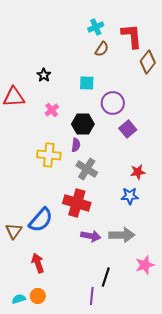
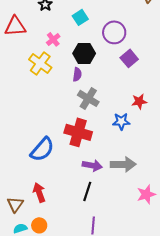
cyan square: (87, 83) -> (80, 17), moved, turned -35
yellow cross: (49, 155) -> (40, 63), moved, turned 30
blue star: (130, 196) -> (121, 121), moved
brown triangle: (14, 231) -> (15, 204), moved
black line: (106, 277) -> (87, 191), moved

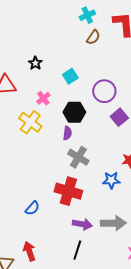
blue semicircle: (42, 149) -> (32, 208), size x0.6

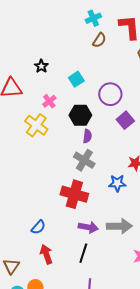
purple semicircle: (67, 133) -> (87, 136), moved
blue semicircle: (32, 208) -> (38, 227), moved
red arrow: (29, 251) -> (46, 254), moved

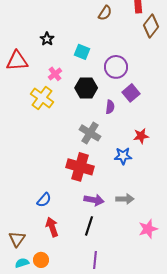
cyan square: (76, 79) -> (82, 52), turned -35
purple semicircle: (87, 136) -> (110, 107), moved
gray arrow: (119, 226) -> (125, 199), size x0.7

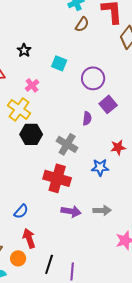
black hexagon: (86, 88) -> (31, 134), moved
black line: (89, 226) -> (49, 264), moved
orange circle: (41, 260) -> (18, 258), moved

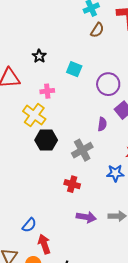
pink cross: (32, 85) -> (47, 91), turned 32
gray cross: (67, 144) -> (82, 150), turned 30
red cross: (57, 178) -> (72, 184), size x0.6
blue semicircle: (21, 211) -> (29, 225), moved

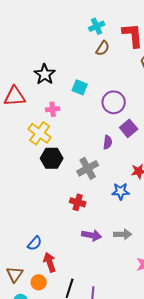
black star: (39, 56) -> (45, 74), size x1.5

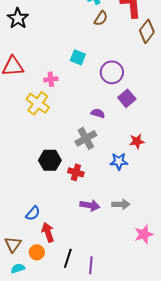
black star: (45, 74) -> (18, 18), moved
purple semicircle: (108, 142) -> (98, 113), moved, turned -80
black hexagon: (52, 158) -> (50, 160), moved

